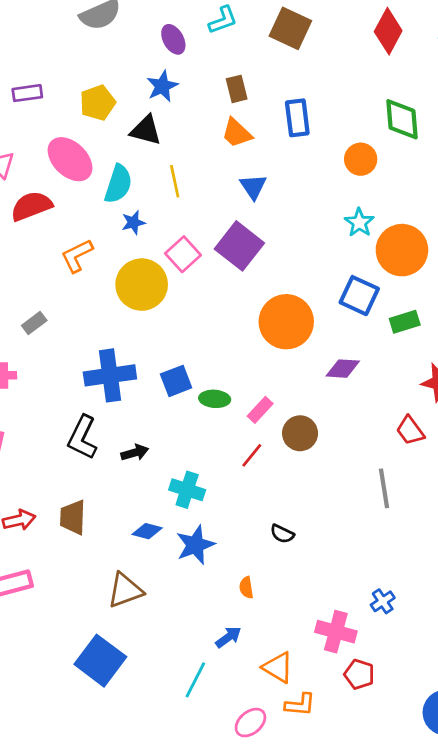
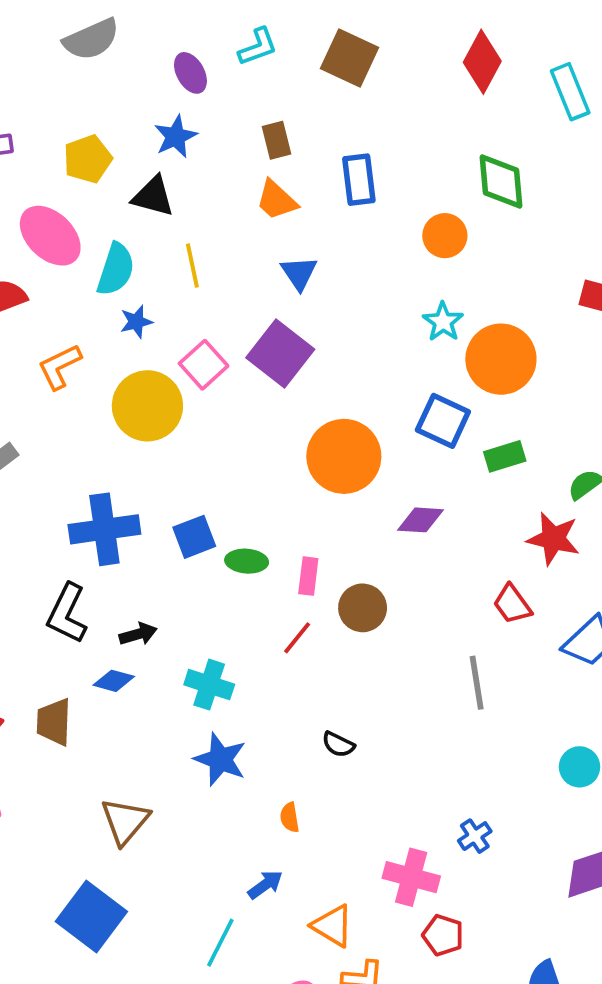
pink rectangle: (260, 410) -> (308, 576), turned -36
blue diamond: (147, 531) -> (114, 681), moved
blue star: (195, 545) -> (220, 759), turned -30
brown triangle: (125, 590) -> (125, 821), turned -30

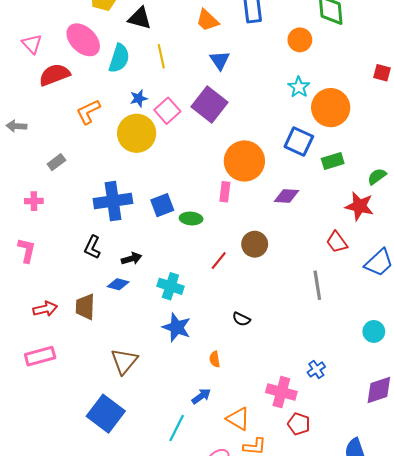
blue star: (136, 322) -> (139, 98), moved
pink rectangle: (308, 576) -> (225, 192), moved
black L-shape: (67, 613) -> (92, 247), size x0.7

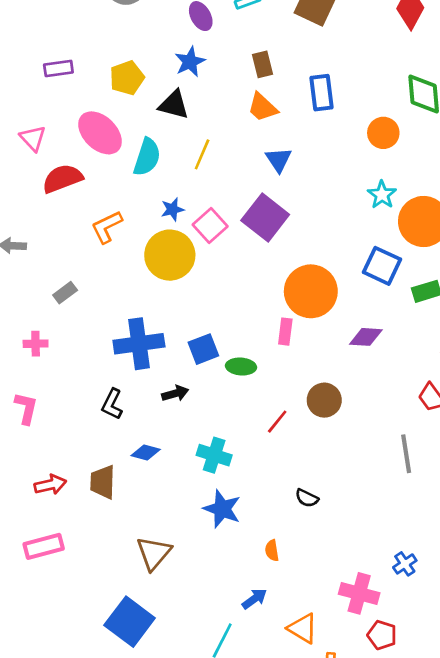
yellow line: (161, 56) -> (202, 154), turned 35
black arrow: (131, 259) -> (175, 393), moved

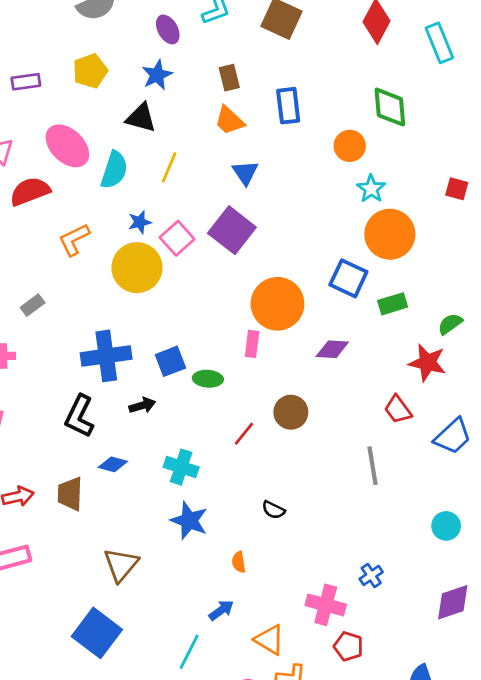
yellow pentagon: (127, 78) -> (90, 71), moved
cyan star: (382, 195) -> (371, 189), moved
black L-shape: (112, 404) -> (79, 416), size x1.4

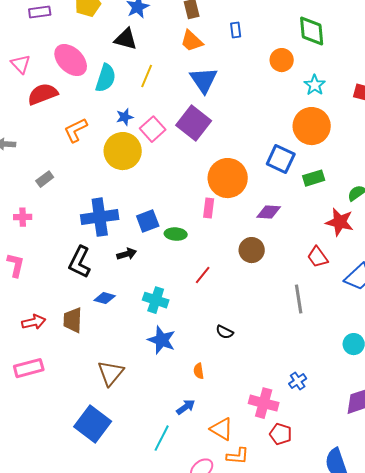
blue rectangle: (288, 106) -> (236, 30), size x0.6
blue triangle: (245, 173) -> (204, 80), size x1.4
cyan star: (371, 189) -> (315, 85), moved
brown circle: (291, 412) -> (252, 250), moved

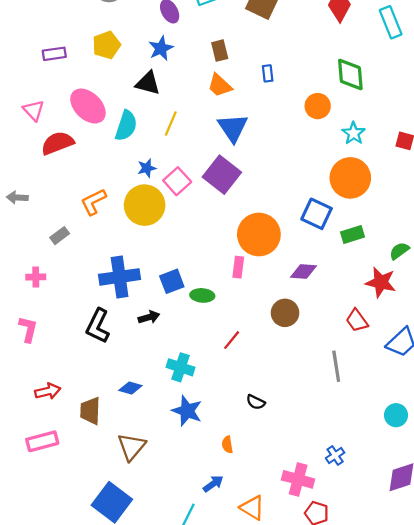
orange L-shape: (76, 130) -> (93, 202), moved
blue diamond: (105, 298) -> (130, 388), moved
brown trapezoid: (73, 320) -> (90, 411), moved

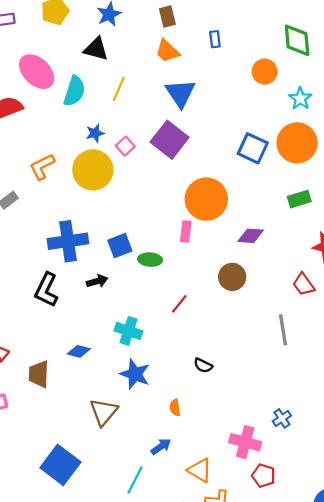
pink square: (177, 181) -> (125, 146), size x0.7
blue square: (317, 214) -> (253, 148), moved
brown triangle: (132, 447) -> (104, 412), moved

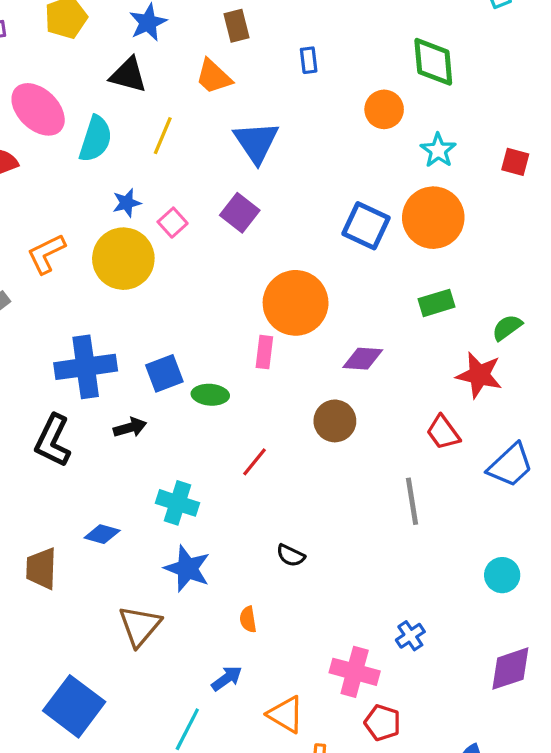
orange trapezoid: (167, 51) -> (214, 77), moved
purple square: (170, 140) -> (240, 213), size x0.7

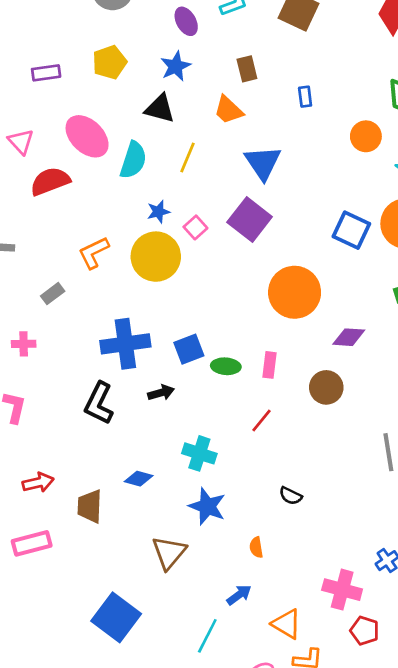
purple square: (240, 213) -> (250, 220), size x1.4
pink rectangle: (264, 352) -> (269, 365), moved

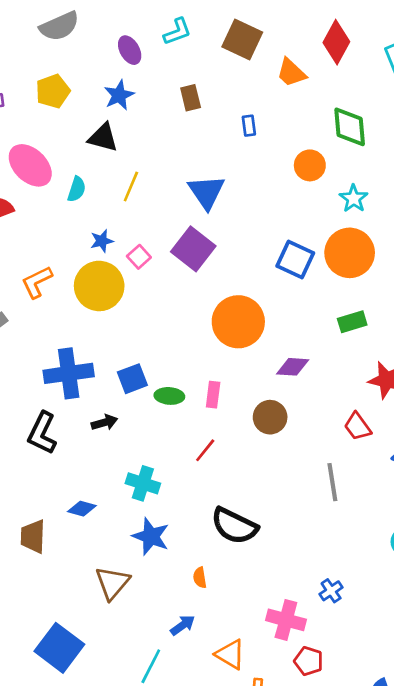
orange trapezoid: (228, 110) -> (291, 73), moved
cyan semicircle: (133, 160) -> (77, 189), size x0.7
black semicircle: (291, 496) -> (234, 526), size x2.0

